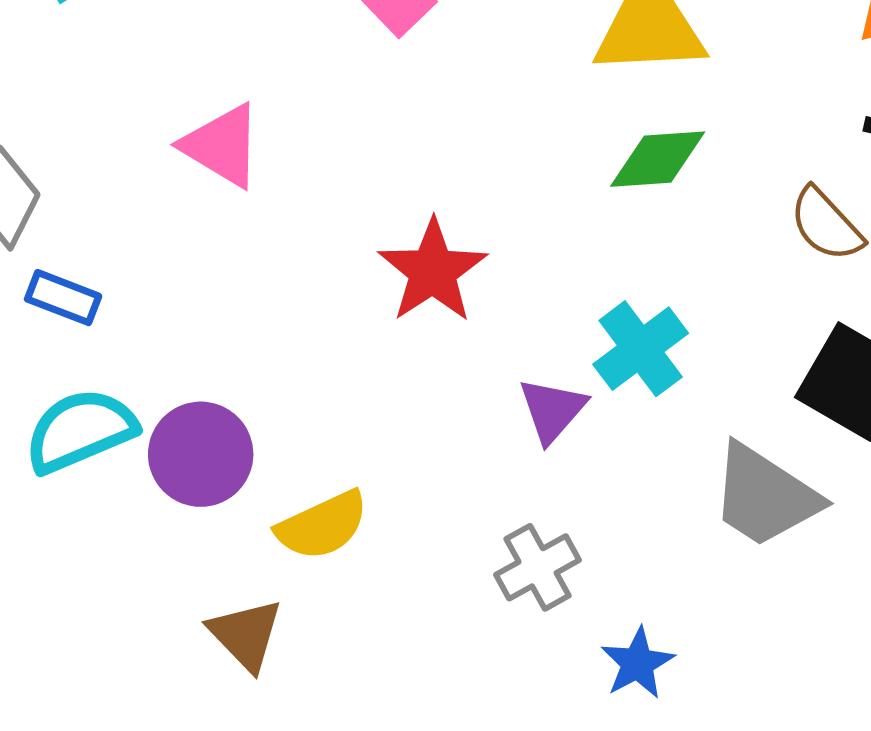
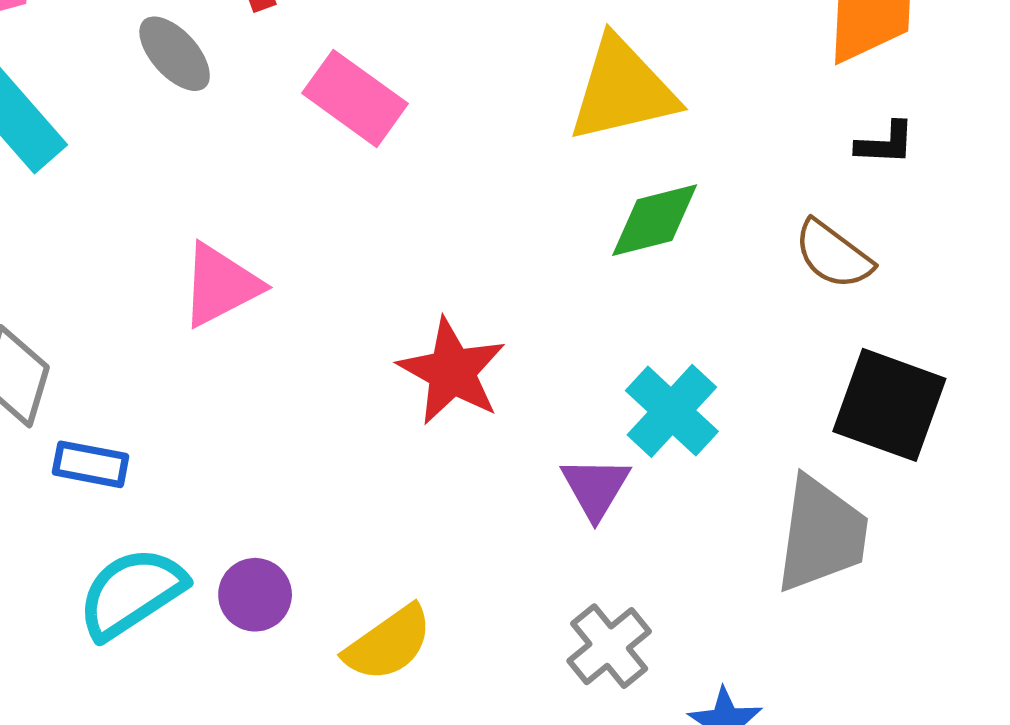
pink triangle: (222, 146) -> (221, 285), turned -48
purple circle: (201, 454) -> (255, 595), size x0.7
gray trapezoid: (765, 496) -> (821, 534), turned -105

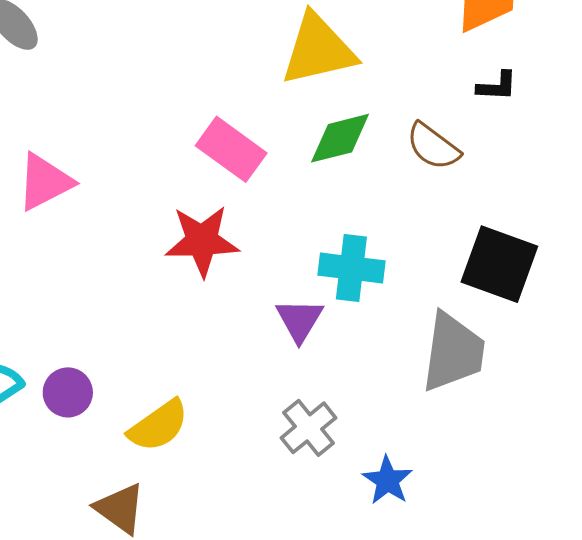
pink rectangle: (355, 98) -> (231, 149), moved
brown semicircle: (833, 255) -> (433, 146), moved
red star: (452, 371) -> (202, 241), turned -30
cyan cross: (672, 411) -> (351, 268), turned -36

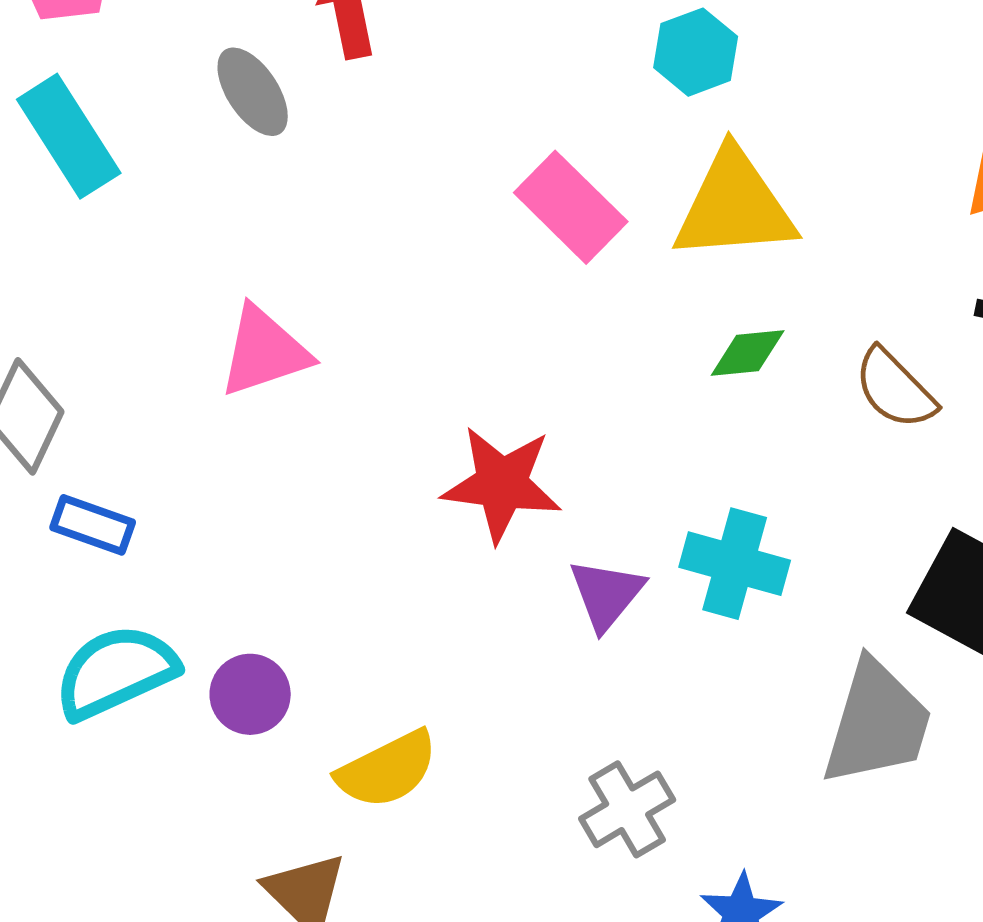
green diamond: (340, 138) -> (748, 353), size x0.7
pink rectangle: (231, 149) -> (571, 207), moved
purple triangle: (299, 320) -> (606, 594), moved

